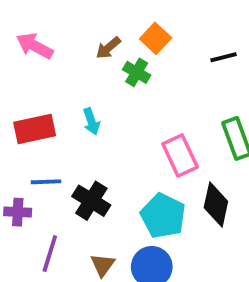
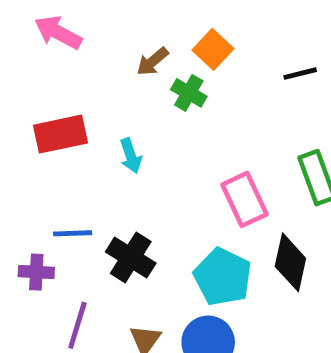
pink arrow: (35, 46) -> (58, 32), moved
red rectangle: (35, 129) -> (61, 134), moved

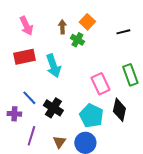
pink arrow: (58, 32) -> (26, 26), moved, turned -144
brown arrow: (152, 61) -> (62, 27), turned 128
cyan arrow: (131, 156) -> (53, 66), size x1.6
blue line: (73, 233) -> (29, 98), turned 49

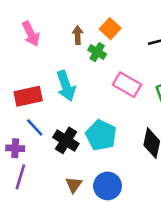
red rectangle: (24, 57) -> (28, 96), moved
pink rectangle: (100, 84) -> (127, 85), moved, turned -35
cyan pentagon: (91, 116) -> (101, 135), moved
purple line: (31, 136) -> (20, 177), moved

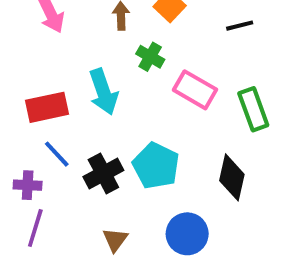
green cross: (97, 52) -> (150, 57), moved
black cross: (66, 140) -> (103, 174), turned 30
blue circle: (108, 186) -> (187, 234), moved

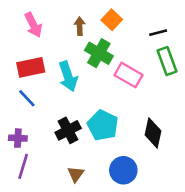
green cross: (150, 57) -> (99, 53), size x1.5
red rectangle: (47, 107) -> (31, 67), moved
green rectangle: (253, 109) -> (167, 61), moved
blue line: (57, 154) -> (27, 98), moved

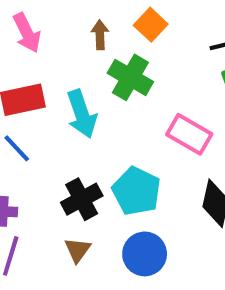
pink rectangle: (128, 75) -> (189, 134), moved
blue circle: (123, 170) -> (145, 254), moved
brown triangle: (76, 174) -> (78, 250), moved

